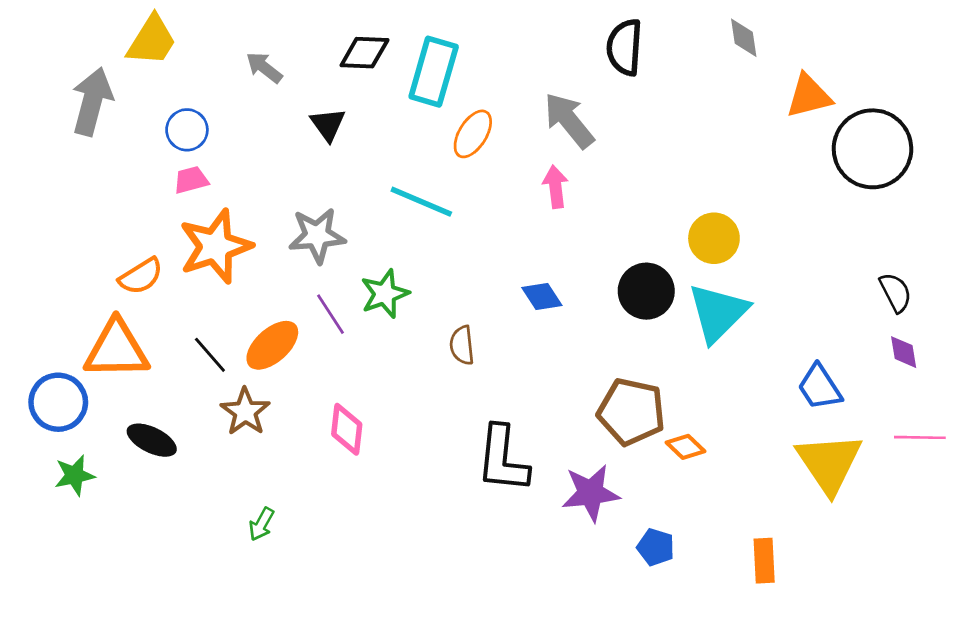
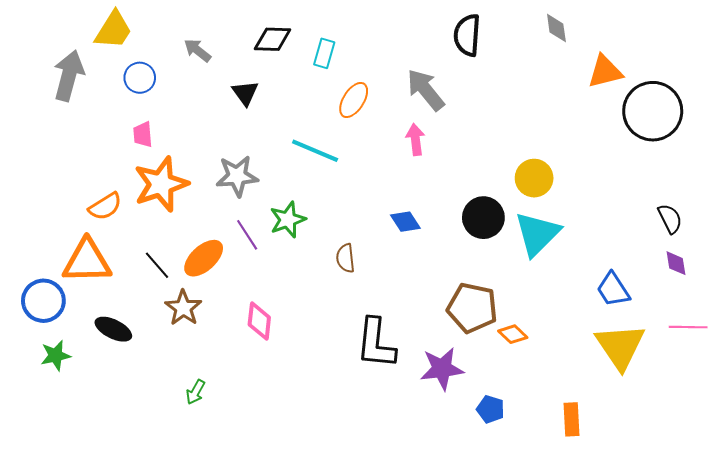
cyan rectangle: (434, 72) -> (324, 53), size x0.6
blue circle: (187, 130) -> (140, 78), moved
pink trapezoid: (191, 180) -> (143, 134), turned -80

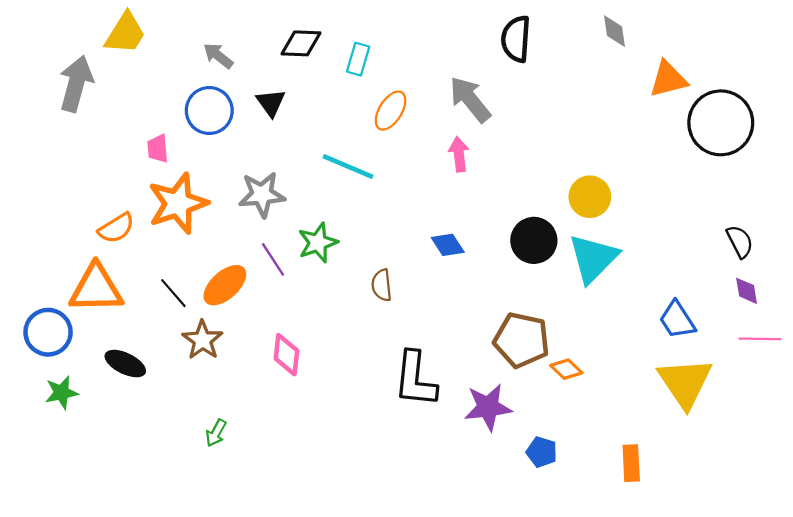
blue circle: (140, 78) -> (209, 111), moved, size x1.4
pink line: (688, 327) -> (760, 339), moved

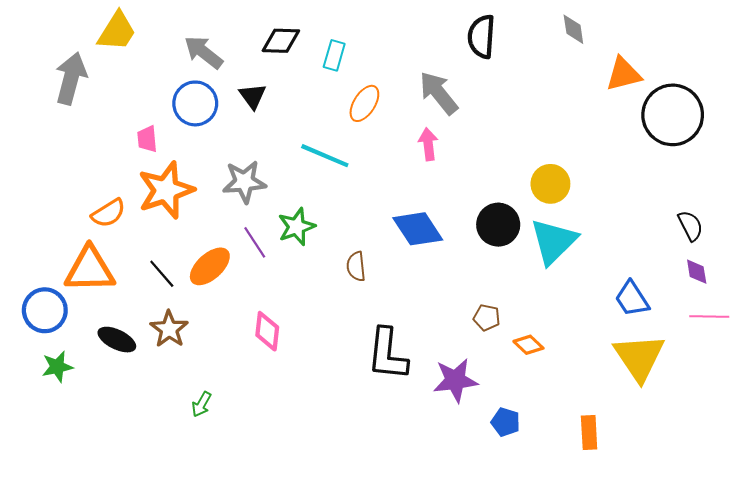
gray arrow: (218, 56) -> (204, 52), size x1.4
blue diamond: (448, 245) -> (418, 229), size x1.6
brown star: (203, 340) -> (169, 329), moved
brown pentagon: (522, 340) -> (487, 318), size x0.5

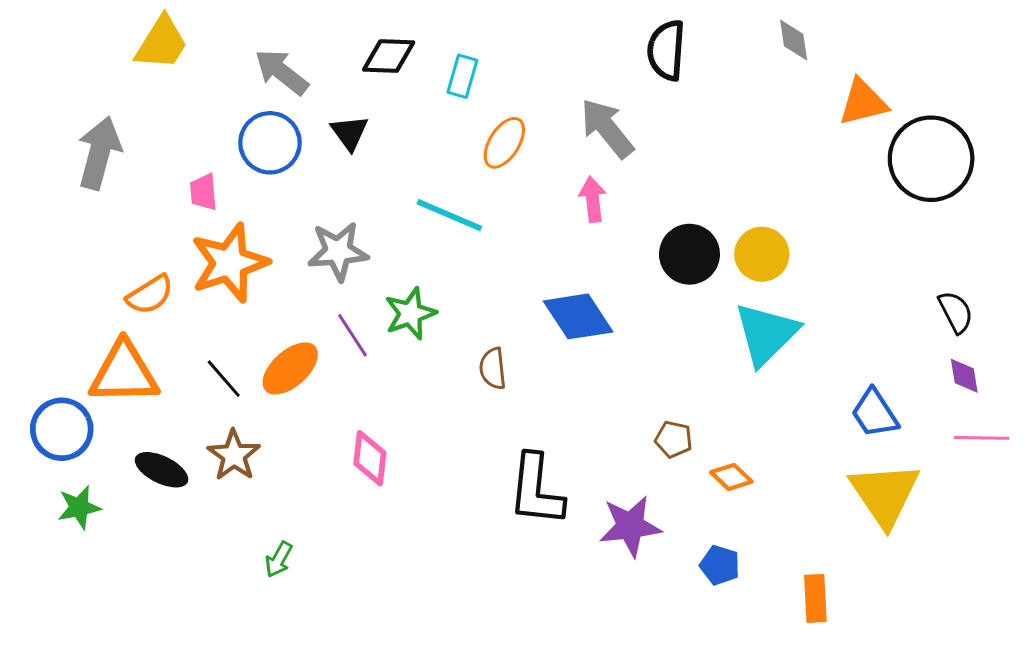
gray arrow: (71, 78) -> (99, 153), moved
black circle: (498, 225) -> (689, 254), moved
blue pentagon: (505, 422) -> (720, 565), moved

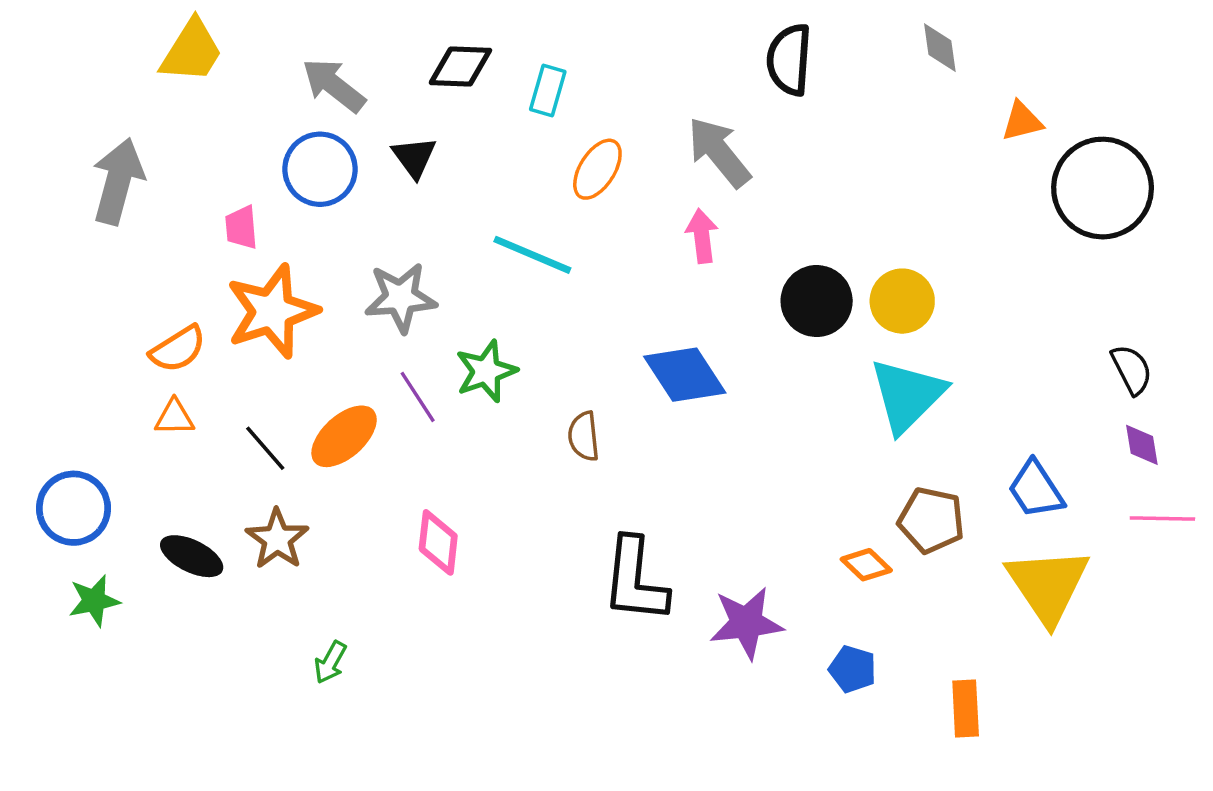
orange triangle: (863, 102) -> (1022, 121), size x0.7
orange triangle: (124, 373) -> (175, 417), moved, size x0.5
brown pentagon: (674, 439) -> (931, 520), moved, size x1.5

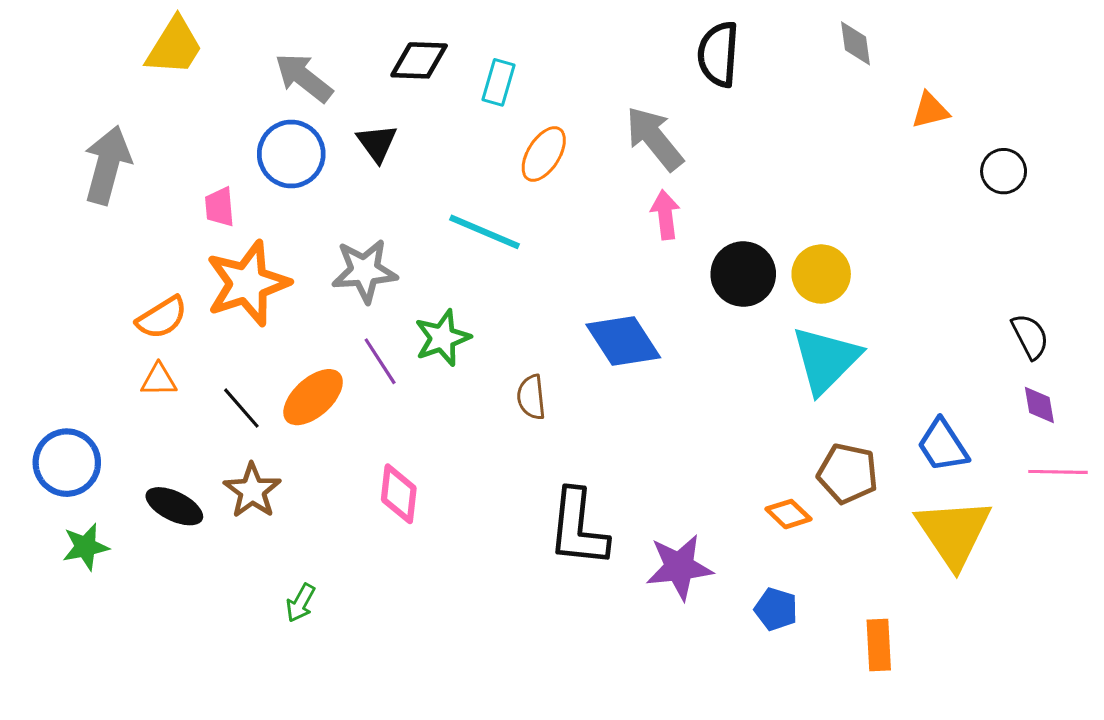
black circle: (1103, 188) -> (1004, 171), size x0.5
pink arrow: (702, 236) -> (665, 215), moved

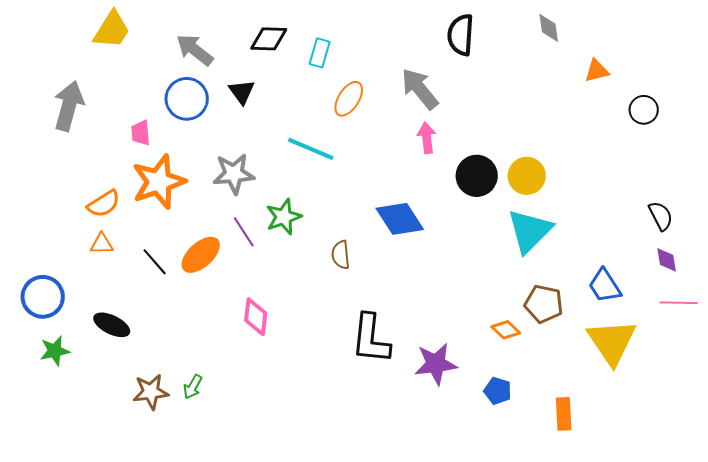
brown star: (252, 491) -> (151, 392), moved, turned 30

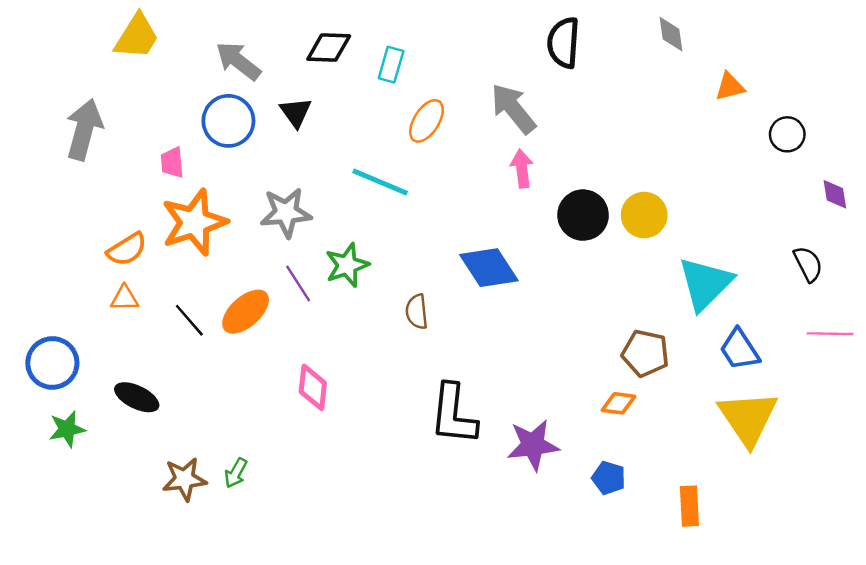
cyan triangle: (530, 231) -> (705, 284), moved
purple diamond: (667, 260) -> (835, 194), moved
pink line: (679, 303) -> (830, 334), moved
brown pentagon: (544, 304) -> (645, 353), moved
orange diamond: (506, 330) -> (618, 403), turned -36

